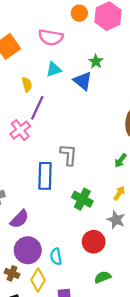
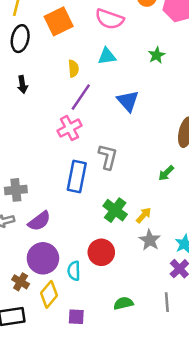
blue triangle: (83, 81) -> (128, 101), moved
pink cross: (20, 130) -> (69, 128), moved
yellow arrow: (119, 193) -> (144, 215), moved
red circle: (94, 242) -> (101, 252), moved

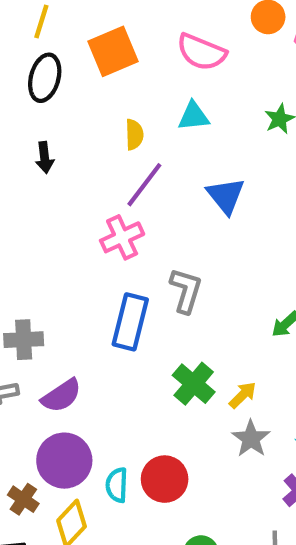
red circle: (101, 252) -> (165, 479), moved

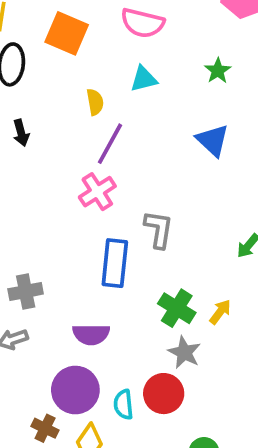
orange square: (113, 51) -> (67, 33), turned -36
blue triangle: (226, 196) -> (213, 140), moved
purple semicircle: (61, 396) -> (91, 334), moved, turned 42
gray star: (251, 439) -> (184, 352), moved

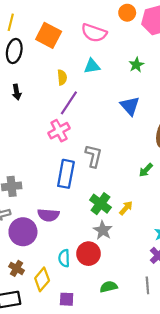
purple circle: (75, 390) -> (23, 232), moved

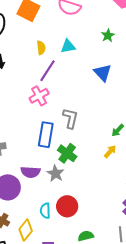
cyan triangle: (92, 66) -> (68, 46), moved
green cross: (100, 204) -> (67, 153), moved
yellow arrow: (126, 208) -> (110, 151), moved
gray star: (103, 230) -> (56, 174), moved

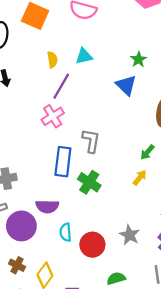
green star: (108, 35) -> (139, 59), moved
gray star: (56, 174) -> (130, 235), moved
cyan semicircle: (45, 211) -> (66, 232), moved

